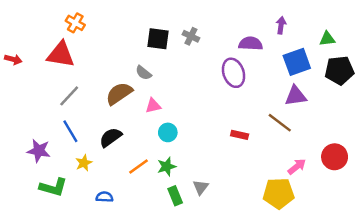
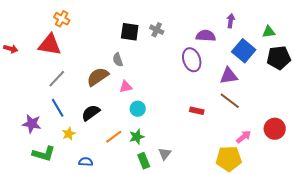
blue square: (297, 62) -> (244, 51), turned -30
gray semicircle: (143, 73) -> (118, 60), turned 32
purple triangle: (296, 96) -> (229, 76), moved

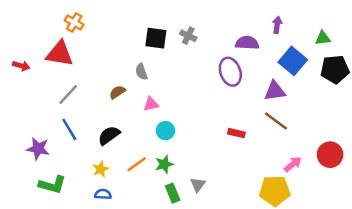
red arrow: (11, 49) -> (21, 66), moved
brown semicircle: (98, 77) -> (117, 92), size x0.6
yellow star: (69, 134) -> (101, 169), moved

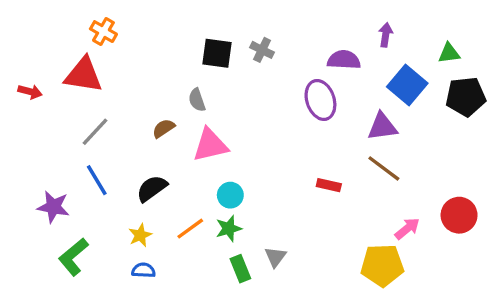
pink triangle: (151, 104) -> (210, 145), size x1.6
cyan circle: (165, 131) -> (230, 195), moved
green L-shape: (52, 185) -> (73, 257), turned 124

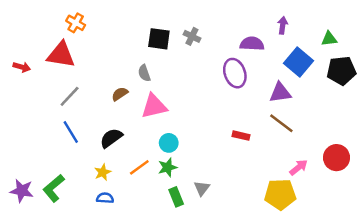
purple star: (53, 207) -> (22, 191), moved

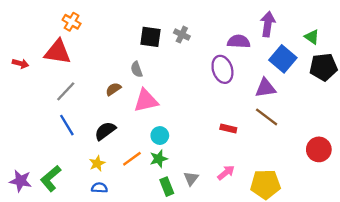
purple arrow: (283, 25) -> (268, 24), size x1.5
green triangle: (329, 39) -> (312, 37), turned 42
pink arrow: (299, 167) -> (226, 173), moved

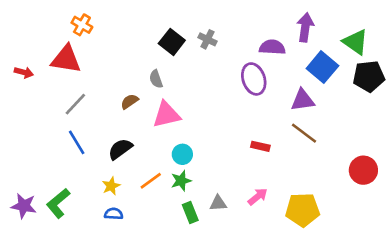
black square: (150, 37) -> (172, 42), turned 30
green triangle: (312, 37) -> (355, 42), size x1.5
gray triangle: (191, 178) -> (218, 203), turned 49

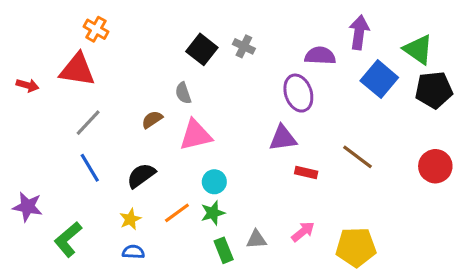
purple triangle: (303, 100) -> (283, 138), moved
red circle: (363, 170) -> (435, 166), moved
purple star: (24, 206) -> (28, 207), moved

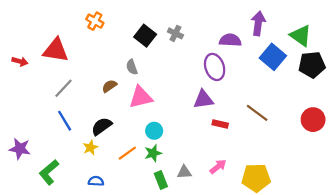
orange cross: (96, 29) -> (95, 21), moved
yellow star: (130, 219) -> (90, 148), moved

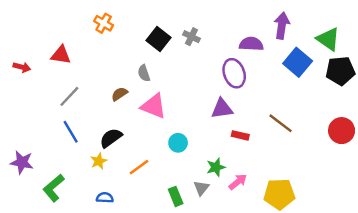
red triangle: (56, 50) -> (61, 55), size x0.7
pink triangle: (141, 97) -> (154, 106), turned 35
cyan circle: (154, 131) -> (178, 143), moved
green star: (153, 153) -> (216, 167), moved
gray triangle: (184, 172) -> (201, 188), turned -48

